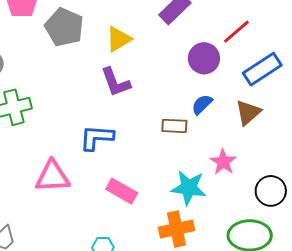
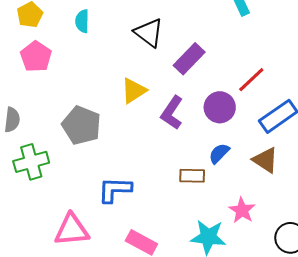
gray pentagon: (64, 27) -> (81, 125), moved
purple L-shape: (115, 82) -> (172, 113), moved, turned 56
brown triangle: (248, 112) -> (265, 160), turned -44

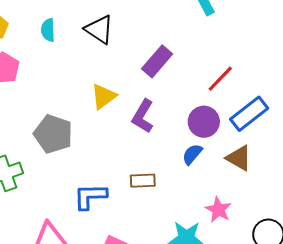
black triangle: (149, 33) -> (99, 29), moved
purple circle: (220, 107) -> (204, 122), moved
brown rectangle: (192, 176) -> (143, 181), moved

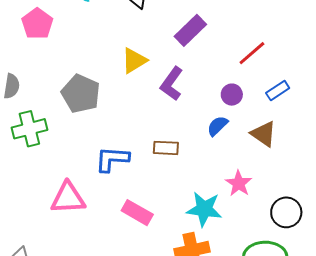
blue rectangle: (249, 114) -> (278, 91), size x0.6
purple circle: (204, 122) -> (232, 95), size x0.7

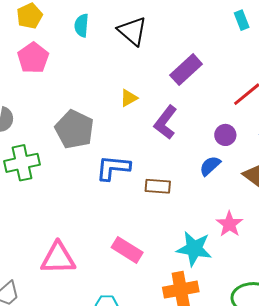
yellow triangle: (134, 61) -> (129, 98), size x0.7
blue L-shape: (112, 159) -> (113, 168), moved
pink triangle: (68, 198) -> (58, 258), moved

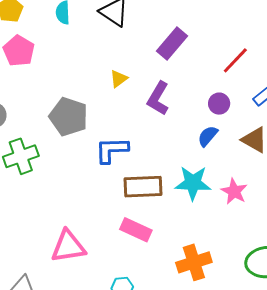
brown rectangle: (158, 186) -> (143, 187), moved, size x1.5
cyan star: (194, 249) -> (193, 183), moved

